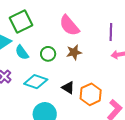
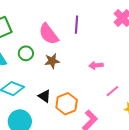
purple line: (111, 32) -> (76, 25), moved
green circle: (48, 54) -> (26, 53), moved

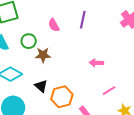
pink semicircle: (49, 34) -> (54, 25), size x0.6
brown star: (52, 61) -> (43, 55), moved

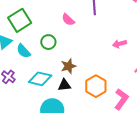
brown star: (43, 55) -> (68, 66), moved
black triangle: (41, 86) -> (64, 85), moved, turned -32

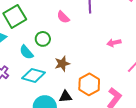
cyan semicircle: (24, 51) -> (26, 52), moved
black triangle: (64, 85) -> (66, 96), moved

